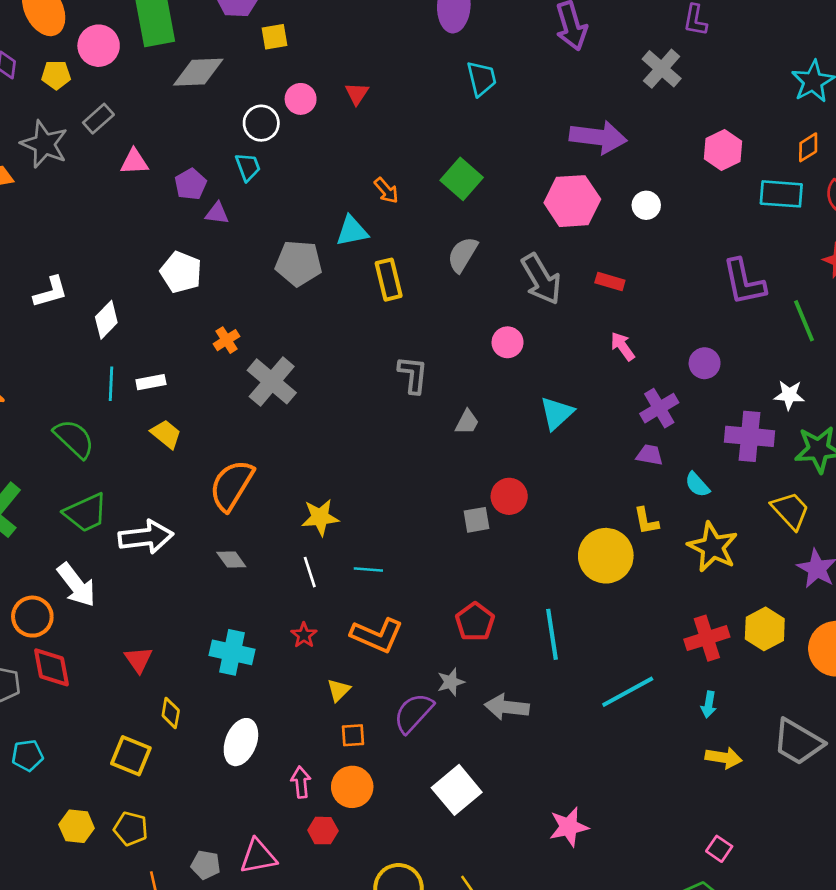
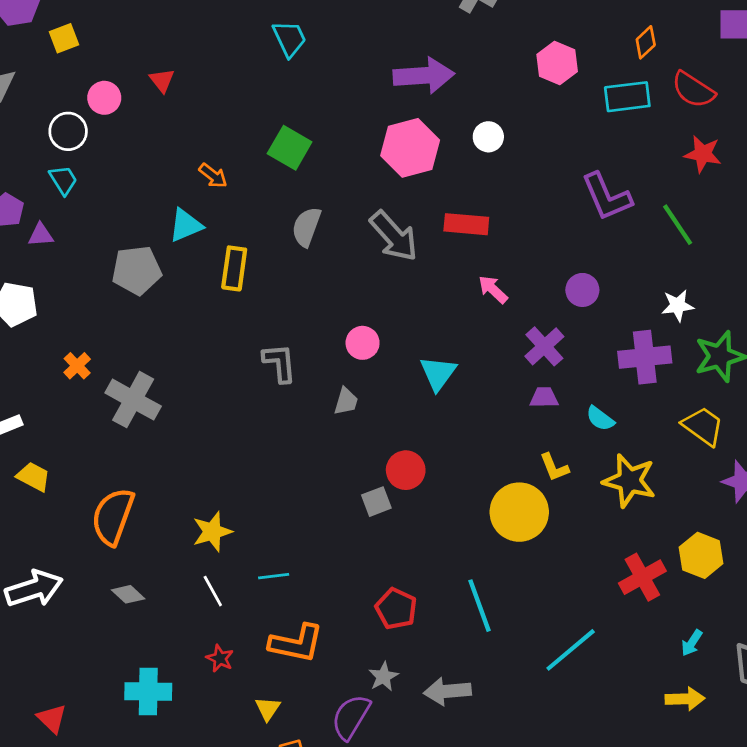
yellow rectangle: (389, 280) -> (234, 268), turned 33
red rectangle: (610, 281) -> (466, 224), size x1.4
pink circle: (508, 342) -> (363, 343), moved
cyan arrow: (709, 705) -> (692, 643), moved, turned 35

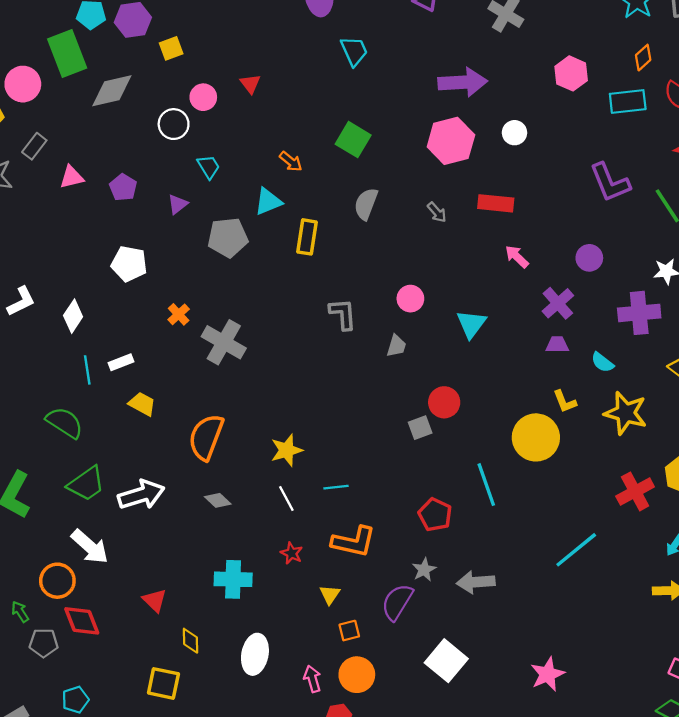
cyan trapezoid: (63, 180) -> (209, 167), moved
purple triangle: (41, 235) -> (178, 204), moved, turned -35
gray arrow: (394, 236) -> (437, 212), size x0.5
cyan line: (479, 606) -> (486, 485), moved

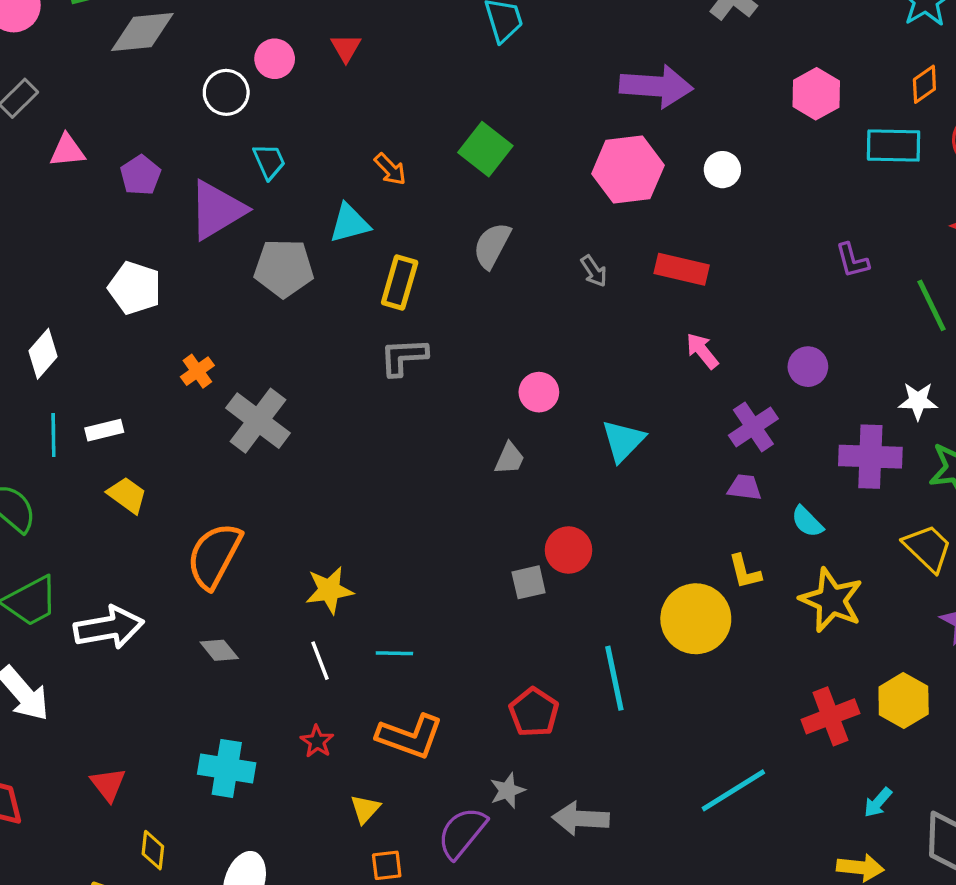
purple L-shape: (610, 182) -> (852, 260), size x0.6
purple triangle: (178, 204) -> (217, 210), size x2.0
gray L-shape: (343, 314) -> (404, 357), moved, turned -96

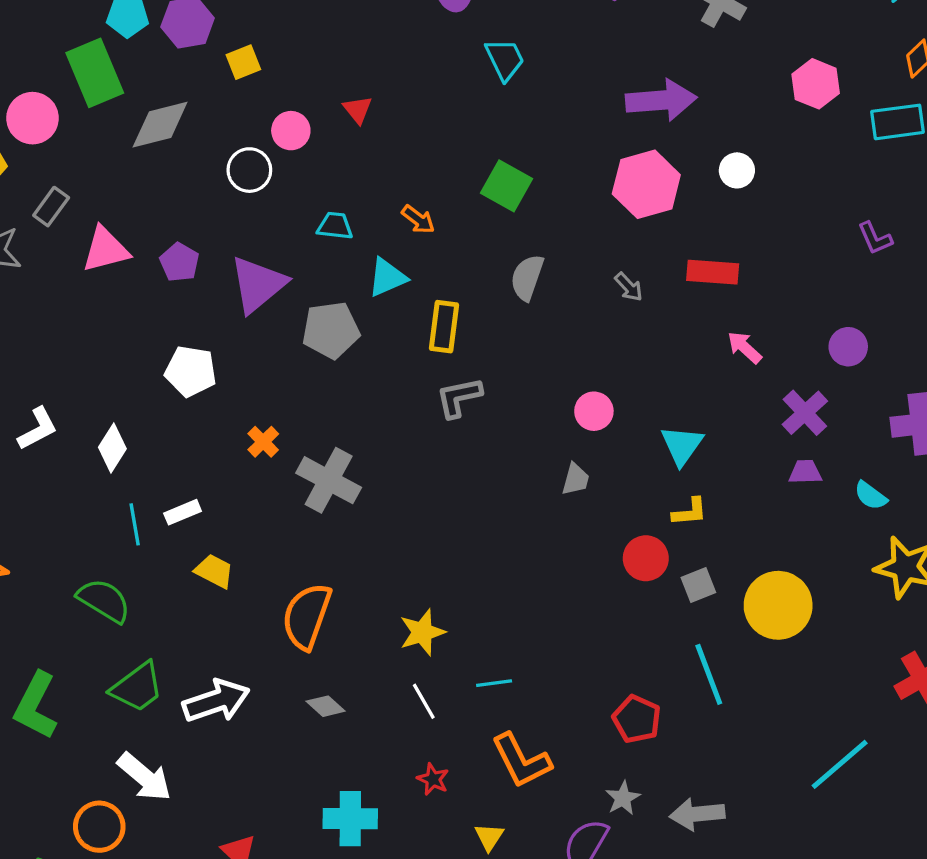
pink triangle: (67, 151) -> (106, 250), size x1.4
cyan trapezoid: (269, 161) -> (335, 226), moved, turned -51
yellow L-shape: (745, 572) -> (690, 512), moved, turned -72
gray square: (529, 582) -> (698, 585), moved
orange L-shape: (410, 736) -> (521, 761), turned 52

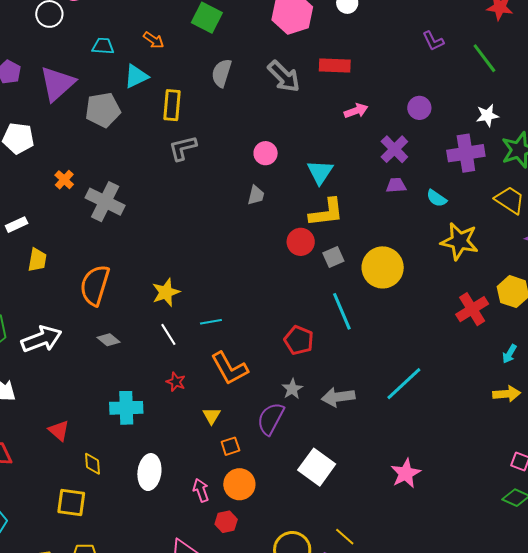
gray arrow: (629, 287) -> (284, 76), size x1.8
pink arrow: (745, 347) -> (356, 111), turned 120
yellow L-shape: (690, 512) -> (326, 213), size x1.6
yellow trapezoid: (214, 571) -> (37, 260), turned 75
cyan line: (840, 764) -> (404, 384), moved

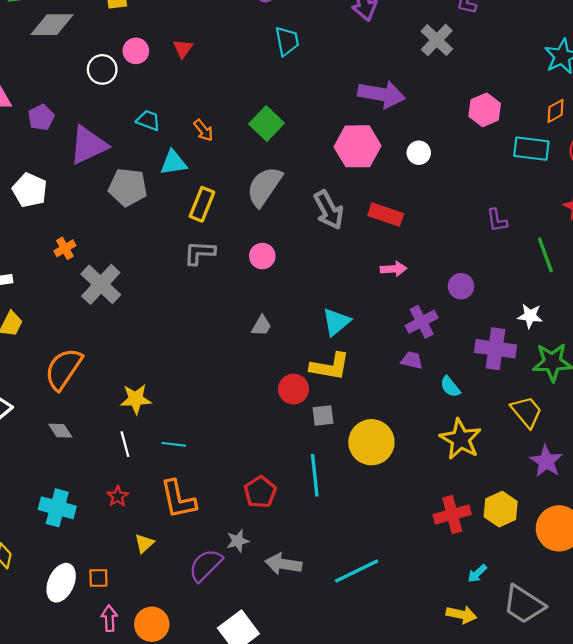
gray semicircle: (222, 73) -> (264, 186), size x1.4
pink circle: (266, 153) -> (262, 256), moved
orange square: (230, 446) -> (98, 578), moved

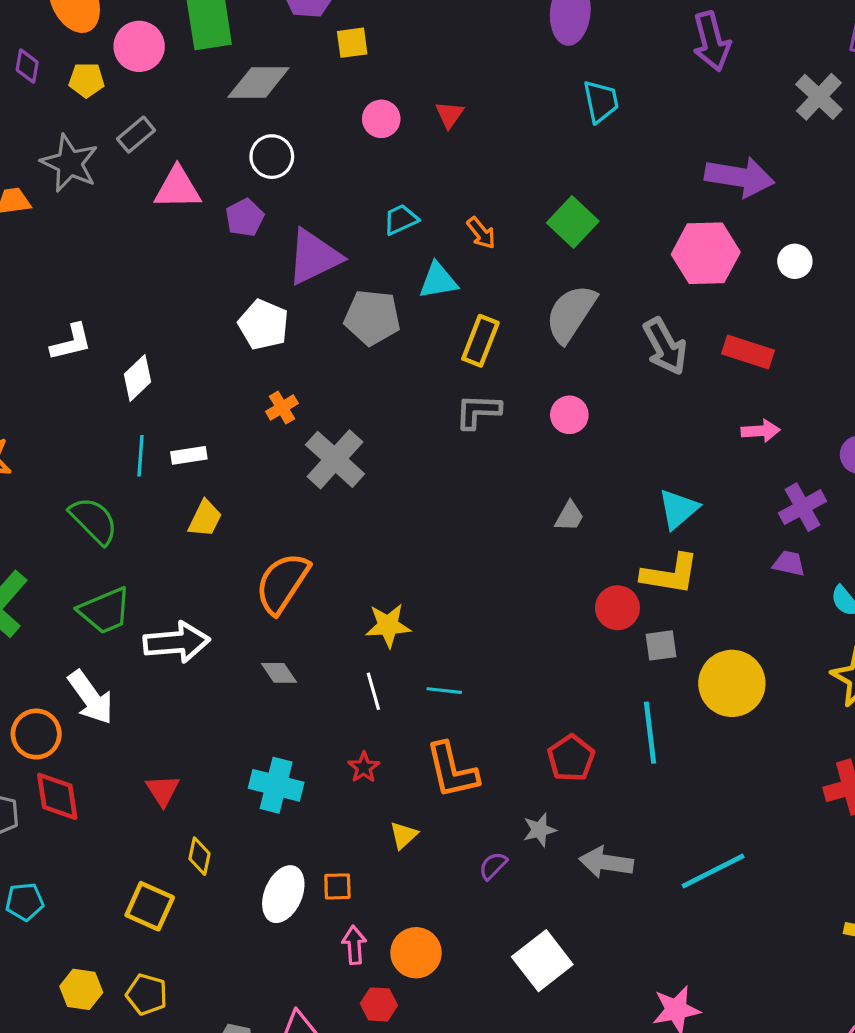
white circle: (102, 69) -> (272, 157), moved
cyan trapezoid: (148, 120) -> (401, 220), turned -45
white pentagon: (30, 190) -> (263, 325), moved
purple semicircle: (206, 565) -> (493, 866), size x0.6

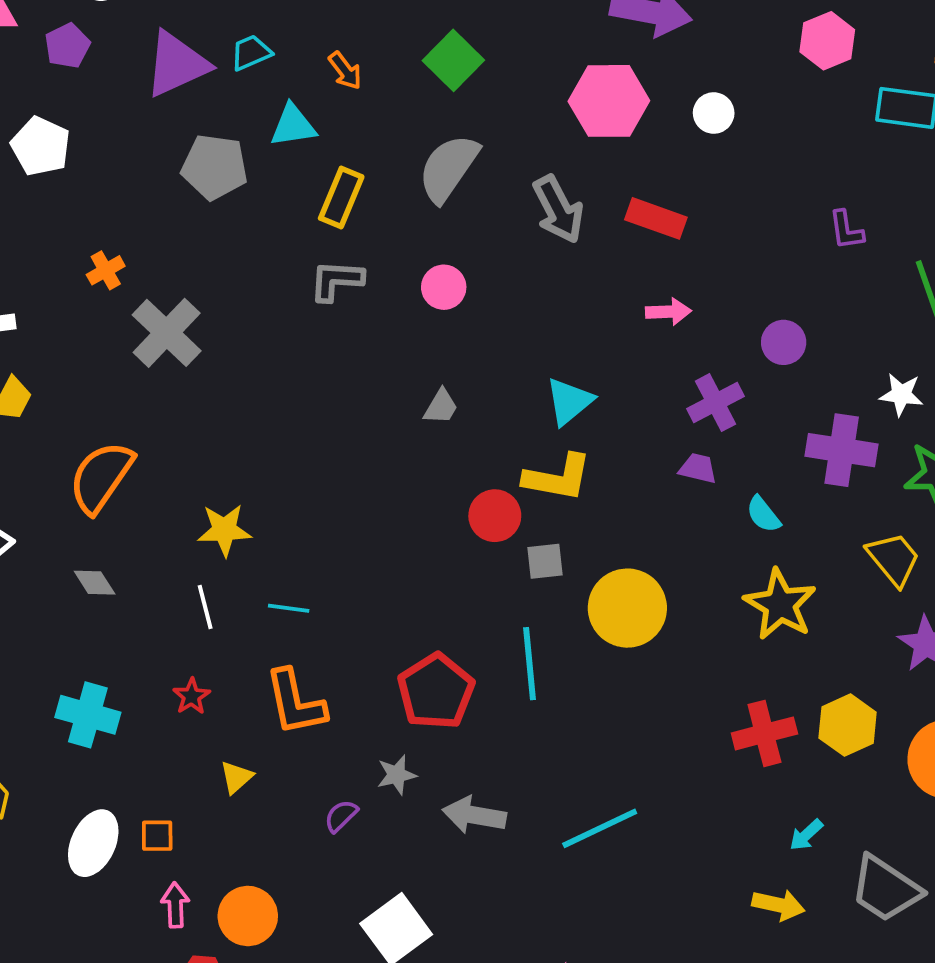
purple triangle: (314, 257) -> (177, 64), moved
white pentagon: (263, 325) -> (41, 146), moved
red pentagon: (571, 758) -> (436, 691), size x1.4

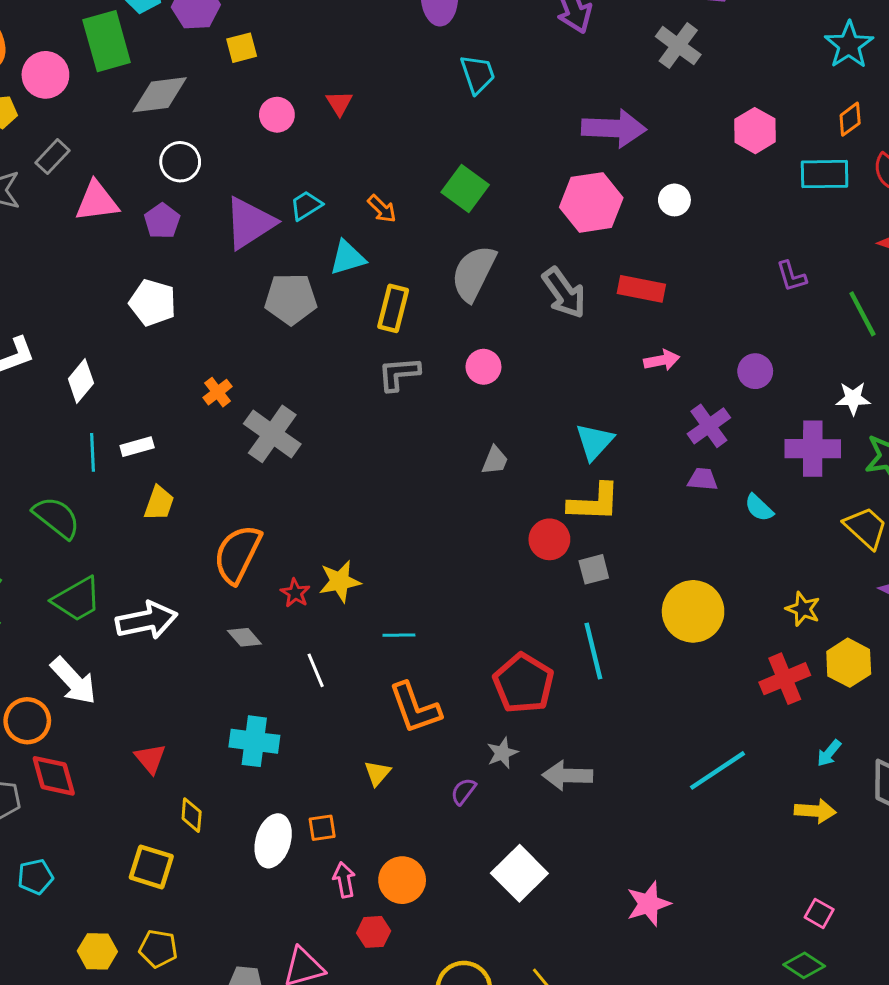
yellow star: (780, 604) -> (803, 609), moved, size x0.6
white line: (205, 607) -> (316, 670), moved
yellow circle: (627, 608) -> (693, 611), moved
red star: (192, 696) -> (295, 593), moved
cyan line: (600, 828) -> (717, 770), moved

